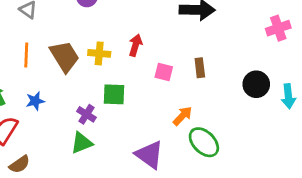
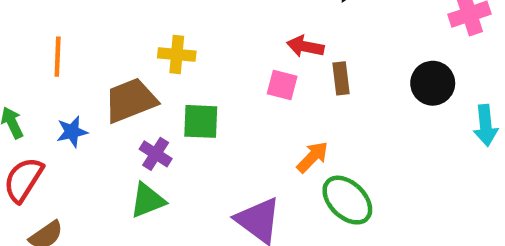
red arrow: (135, 45) -> (305, 46), moved, turned -95
brown trapezoid: (65, 56) -> (131, 100), moved, turned -80
black circle: (256, 84) -> (433, 83), moved

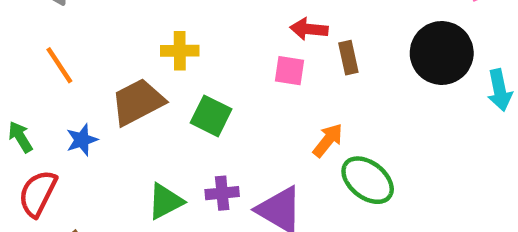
orange line: (58, 57) -> (59, 65), turned -30
black circle: (433, 83) -> (442, 53), size x1.4
green square: (201, 121) -> (211, 116), turned 30
purple cross: (156, 154) -> (222, 193), moved, turned -32

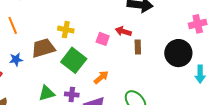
pink square: (290, 71) -> (103, 39), moved
green square: (211, 116) -> (74, 60), size x1.4
orange arrow: (328, 140) -> (101, 77), moved

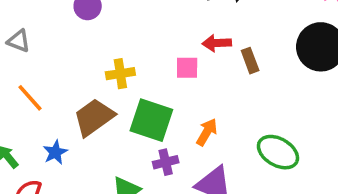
purple cross: (72, 95) -> (166, 162), moved

